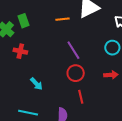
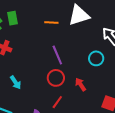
red arrow: (111, 75) -> (80, 84), moved, turned -128
red line: (81, 97) -> (57, 102), turned 40

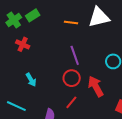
green rectangle: (13, 18) -> (33, 15), turned 64
red arrow: (80, 84) -> (96, 86), size x1.5

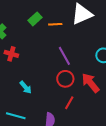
green rectangle: (33, 15) -> (35, 19), moved

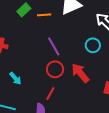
red line: (69, 103) -> (50, 94), moved

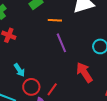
orange line: (44, 15) -> (55, 20), moved
red circle: (55, 69) -> (31, 87), moved

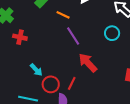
orange line: (55, 20) -> (63, 15), turned 32
red arrow: (84, 72) -> (88, 63), moved

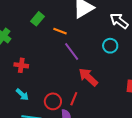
red cross: (20, 37) -> (21, 65), moved
cyan arrow: (36, 70) -> (22, 95), moved

